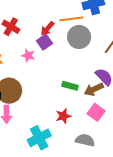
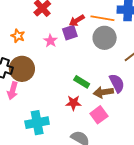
red star: (63, 116) -> (73, 103), moved

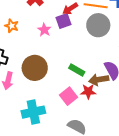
brown circle: (22, 69) -> (35, 68), moved
red star: (73, 103) -> (88, 91), moved
pink square: (99, 115) -> (69, 96), moved

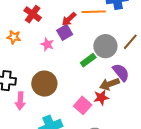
gray circle: (98, 25) -> (105, 46), moved
orange star: (12, 26) -> (14, 37), moved
green rectangle: (77, 70) -> (88, 60), moved, turned -56

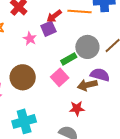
purple semicircle: (121, 72) -> (100, 75), turned -42
red star: (101, 97) -> (77, 108), moved
pink square: (83, 105) -> (60, 77), moved

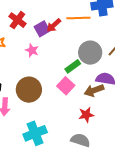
purple square: (48, 29) -> (42, 29), moved

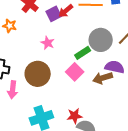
pink star: (32, 50) -> (48, 43), moved
red star: (86, 115) -> (74, 116), moved

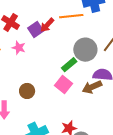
pink star: (48, 43) -> (19, 48), moved
brown circle: (38, 74) -> (27, 91), size x0.6

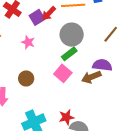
pink star: (19, 48) -> (28, 42), moved
gray circle: (85, 50) -> (72, 35), moved

